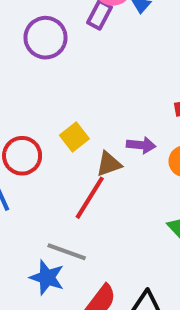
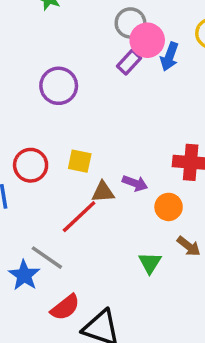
purple circle: (46, 38) -> (59, 86), moved
yellow square: (74, 137) -> (80, 161), turned 35

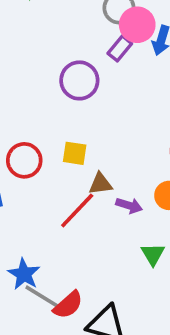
purple circle: (59, 86) -> (79, 80), moved
purple arrow: (135, 183) -> (129, 206), moved
gray line: (47, 258) -> (42, 296), moved

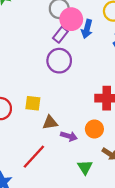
purple circle: (79, 80) -> (59, 61), moved
red line: (77, 211) -> (34, 157), moved

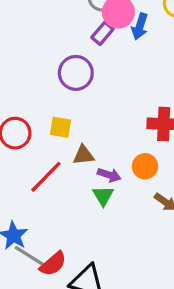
purple circle: (59, 61) -> (76, 73), moved
red line: (34, 157) -> (46, 177), moved
green triangle: (85, 167) -> (103, 196), moved

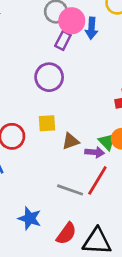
red line: (46, 177) -> (97, 180), moved
green triangle: (103, 196) -> (107, 142), moved
gray line: (29, 256) -> (70, 190), moved

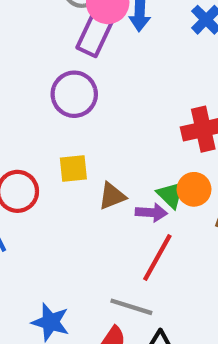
purple rectangle: (63, 41) -> (95, 35), size x1.4
gray line: (70, 190) -> (131, 307), moved

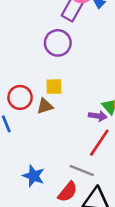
brown triangle: (112, 196) -> (45, 106), moved

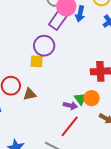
yellow square: (54, 87) -> (37, 61), moved

